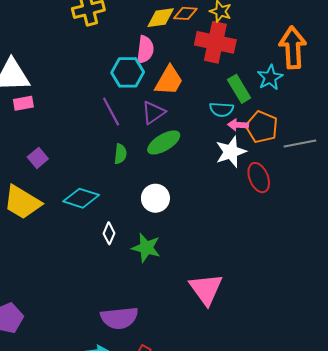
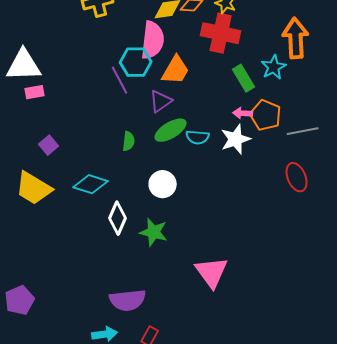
pink semicircle: (145, 50) -> (153, 40), size x1.4
cyan semicircle: (222, 109) -> (198, 137), moved
purple line: (111, 112) -> (120, 80), moved
red ellipse: (259, 178) -> (297, 177), moved
white diamond: (109, 233) -> (118, 218), size x1.5

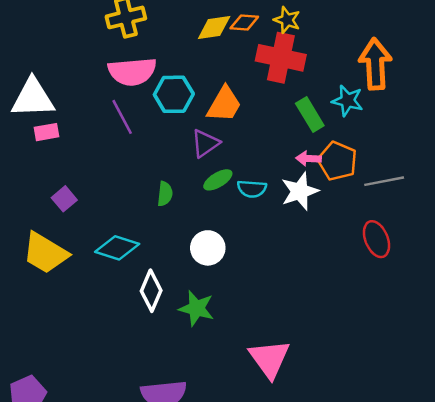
pink semicircle: (153, 40) -> (132, 72), moved, turned 78
cyan star: (274, 67) -> (348, 101), turned -30
purple line: (120, 80) -> (122, 117), moved
green ellipse: (171, 130) -> (218, 180), size x0.7

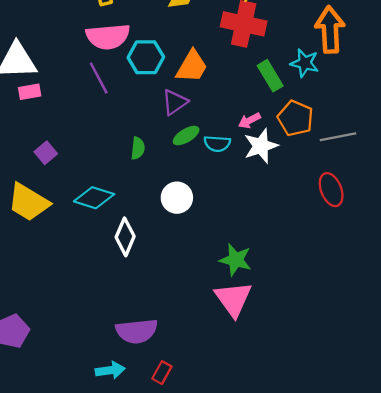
pink arrow: (309, 159) -> (249, 121), moved, turned -30
green star: (196, 308) -> (236, 260), moved

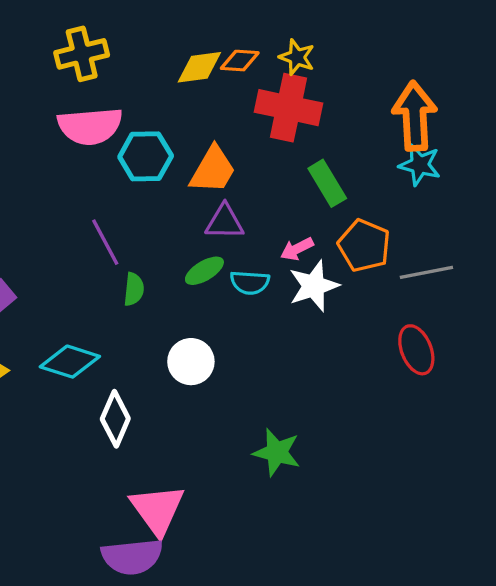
cyan star: (305, 63) -> (420, 165), moved
purple line: (99, 78) -> (105, 242), moved
purple triangle: (175, 102) -> (225, 222), moved, turned 36
pink triangle: (233, 299) -> (157, 510), moved

